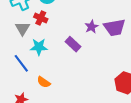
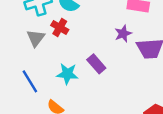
purple star: (92, 27) -> (123, 34), moved
cyan star: (39, 47) -> (67, 74), moved

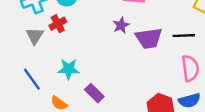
red cross: (60, 28) -> (58, 24), turned 35
purple rectangle: (96, 64) -> (94, 93), moved

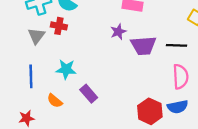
red cross: (58, 24) -> (59, 26), turned 35
blue line: (32, 79) -> (31, 76), turned 30

